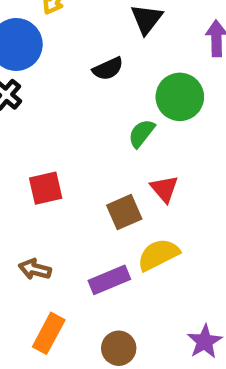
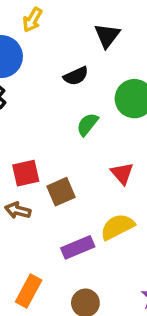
green semicircle: (142, 133) -> (87, 124), moved
brown square: (124, 212) -> (61, 192), moved
brown arrow: (35, 269) -> (18, 210), moved

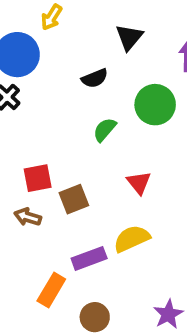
orange rectangle: (29, 291) -> (51, 290), moved

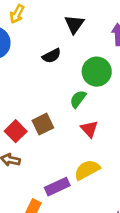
green semicircle: (105, 130) -> (78, 99), moved
red square: (38, 178) -> (16, 131), turned -30
brown square: (74, 199) -> (43, 124), moved

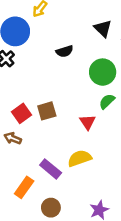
black triangle: (74, 24) -> (103, 28), moved, turned -30
green semicircle: (78, 99) -> (107, 101), moved
purple rectangle: (57, 187) -> (51, 169), turned 55

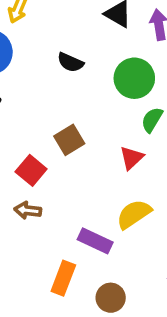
black semicircle: (65, 51) -> (70, 62), turned 56
brown square: (47, 111) -> (69, 140), moved
red triangle: (88, 122) -> (132, 158), turned 35

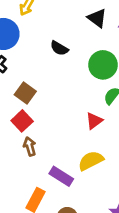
brown square: (69, 140) -> (25, 93), moved, turned -30
brown arrow: (28, 210) -> (30, 146), moved, turned 60

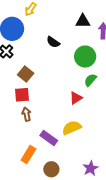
black triangle: (97, 18) -> (83, 21), turned -42
red square: (22, 121) -> (22, 95), turned 35

